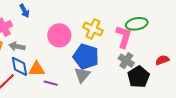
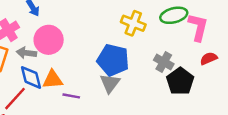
yellow cross: (93, 29) -> (133, 23), moved
pink circle: (59, 35) -> (49, 40), moved
pink L-shape: (124, 37) -> (198, 27), moved

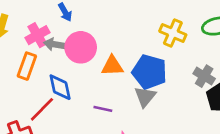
gray arrow: (26, 53) -> (55, 44), moved
orange triangle: (53, 80) -> (112, 66), moved

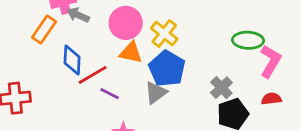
yellow cross: (173, 33) -> (164, 34), moved
pink circle: (81, 47) -> (126, 23), moved
red line: (42, 109) -> (93, 75), moved

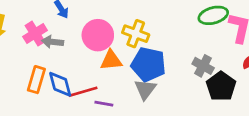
orange rectangle: (44, 30) -> (36, 80), moved
red line: (93, 75) -> (83, 92), turned 32

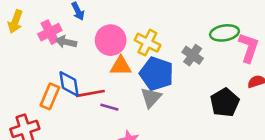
gray cross: (203, 66) -> (193, 55), moved
orange rectangle: (36, 80) -> (50, 96), moved

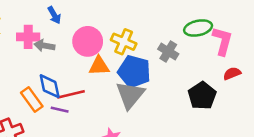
pink cross: (50, 32) -> (28, 37), turned 30
orange rectangle: (50, 96) -> (32, 100), turned -55
gray triangle: (151, 98) -> (130, 95), size x1.4
purple line: (109, 107) -> (60, 110), moved

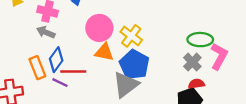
gray arrow: (44, 46) -> (46, 32), moved
gray cross: (168, 51) -> (192, 62), moved
red semicircle: (232, 73) -> (196, 84), moved
blue diamond: (50, 86) -> (56, 60), turned 35

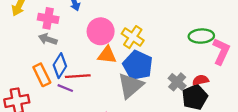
gray cross: (192, 62) -> (177, 82), moved

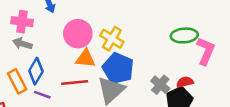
red line: (78, 76) -> (75, 82), moved

